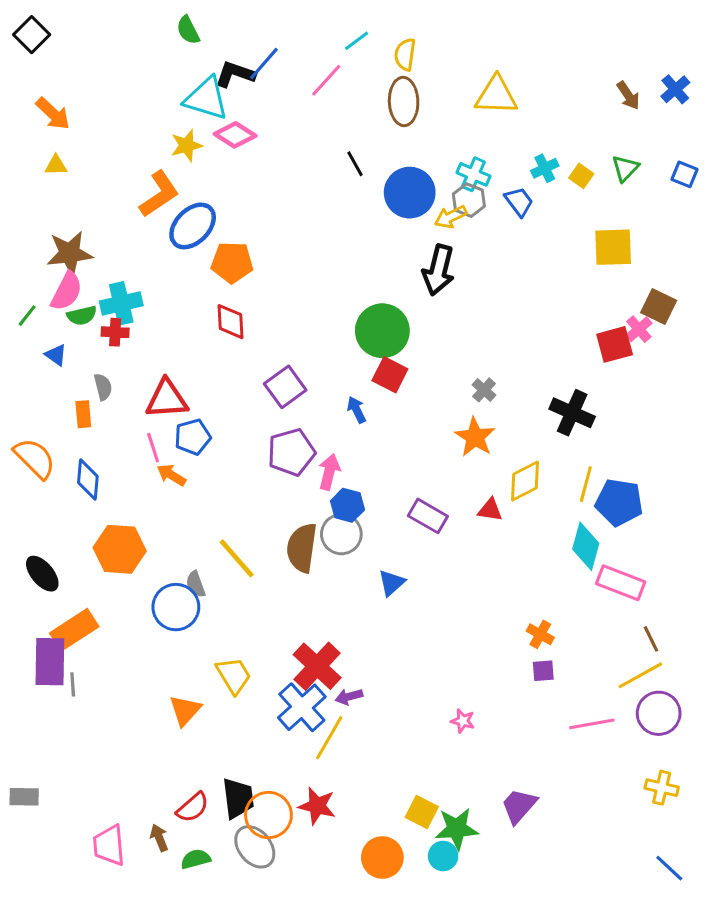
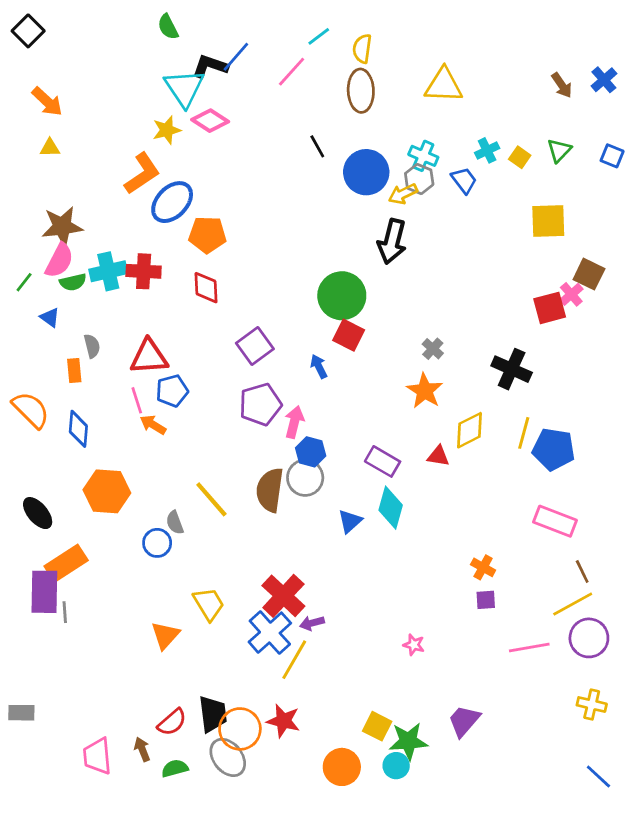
cyan triangle: (206, 98) -> (184, 88), turned 39
red cross: (115, 332) -> (144, 271), moved, size x1.4
cyan diamond: (586, 546) -> (391, 508), moved
blue circle: (176, 607) -> (157, 543), size x0.7

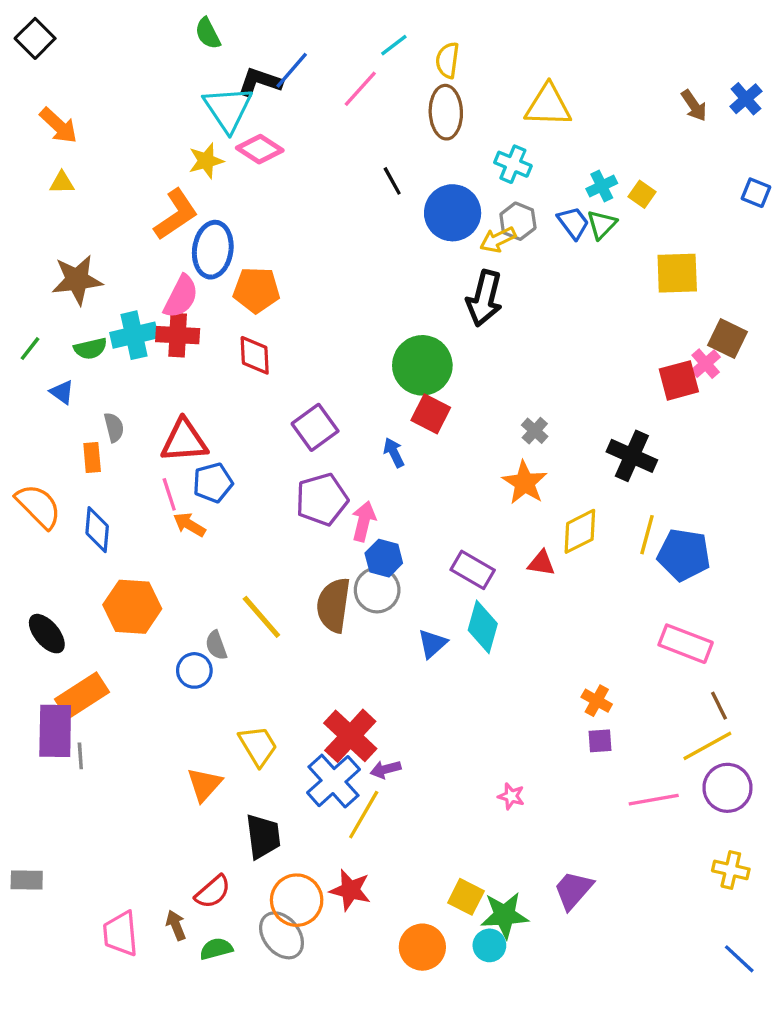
green triangle: (559, 150) -> (602, 225), moved
cyan cross: (423, 156) -> (513, 164), moved
blue ellipse: (172, 202) -> (213, 250), turned -36
pink semicircle: (59, 260) -> (181, 297), moved
black trapezoid: (213, 714) -> (263, 836), moved

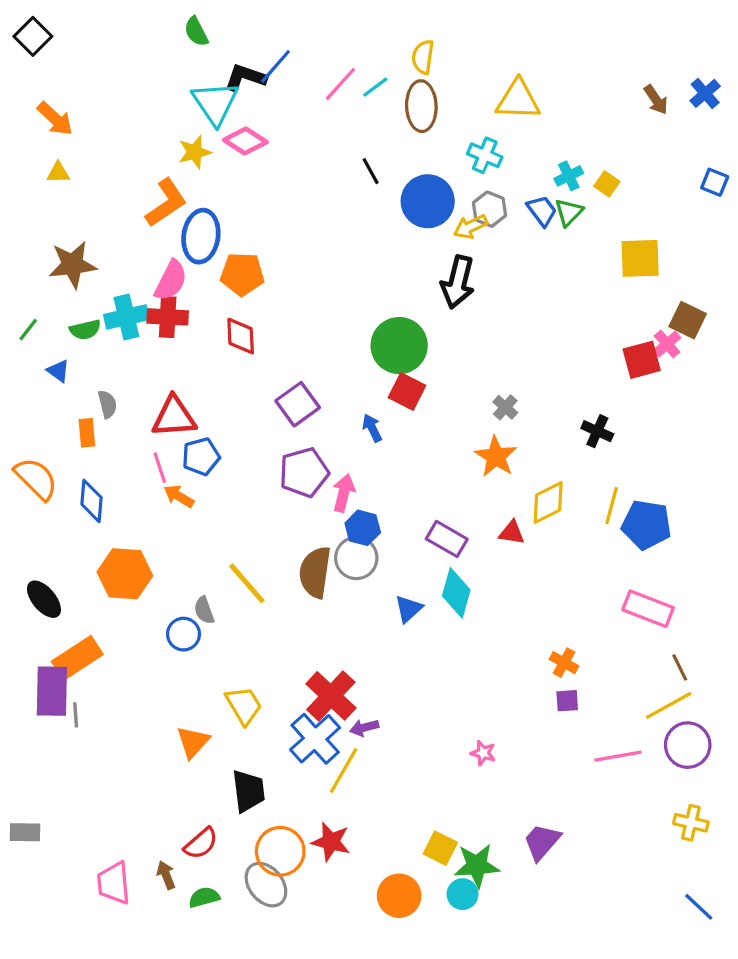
cyan line: (394, 45) -> (375, 87), moved
black cross: (632, 456) -> (597, 431), size x0.7

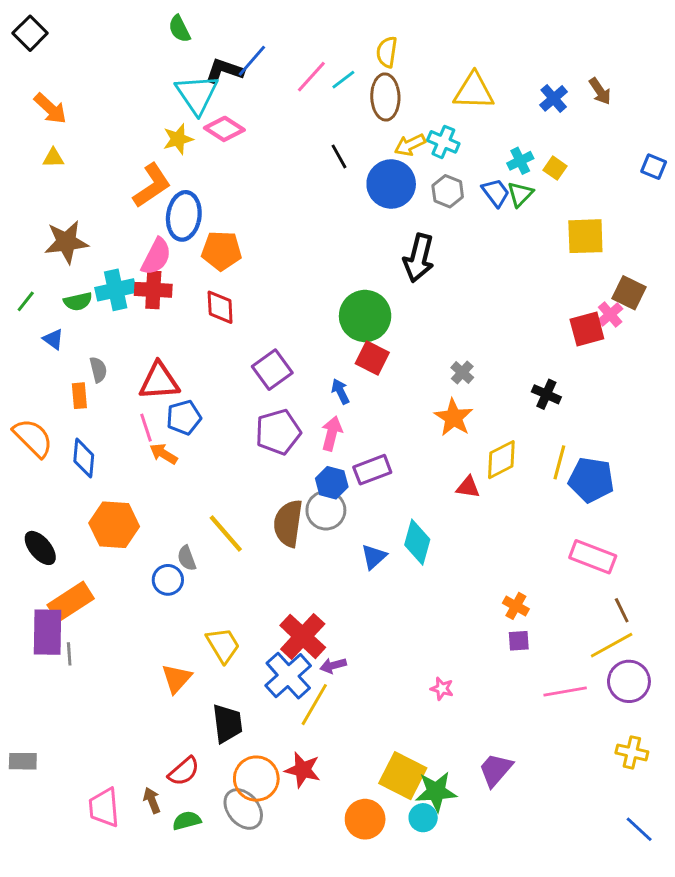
blue cross: (705, 93) -> (554, 98), moved
yellow arrow: (470, 227) -> (410, 145), moved
pink arrow: (344, 493) -> (332, 433), moved
purple rectangle: (447, 539) -> (372, 470), moved, turned -51
yellow square: (440, 848) -> (403, 776), size x1.5

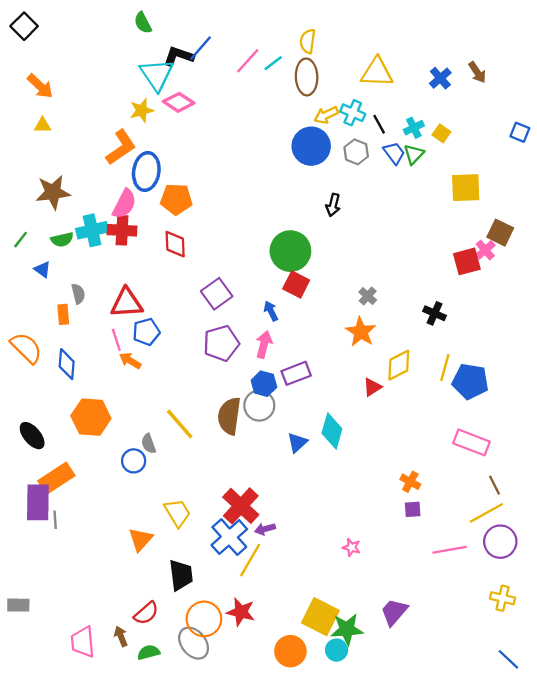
black line: (339, 156) -> (379, 124), moved
black arrow: (419, 258) -> (333, 205), size x0.6
red triangle: (468, 487) -> (372, 387), turned -42

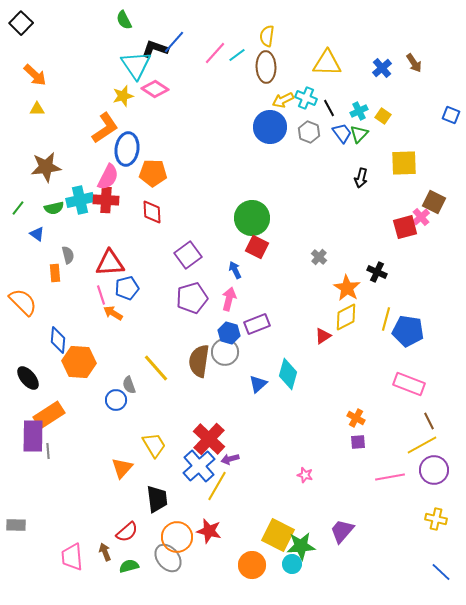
black arrow: (333, 205) -> (361, 178), moved
orange star: (361, 332) -> (347, 288), moved
blue diamond: (67, 364) -> (58, 340), moved

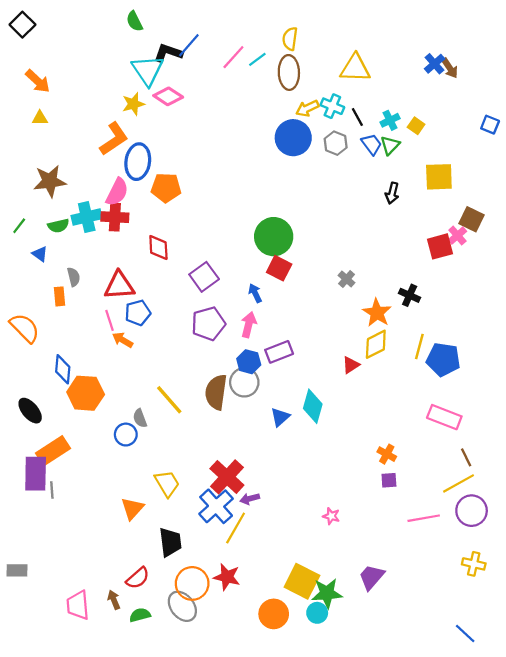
blue cross: (382, 68) -> (435, 64), moved
red diamond: (152, 212) -> (158, 247), moved
blue line: (441, 572) -> (465, 633), moved

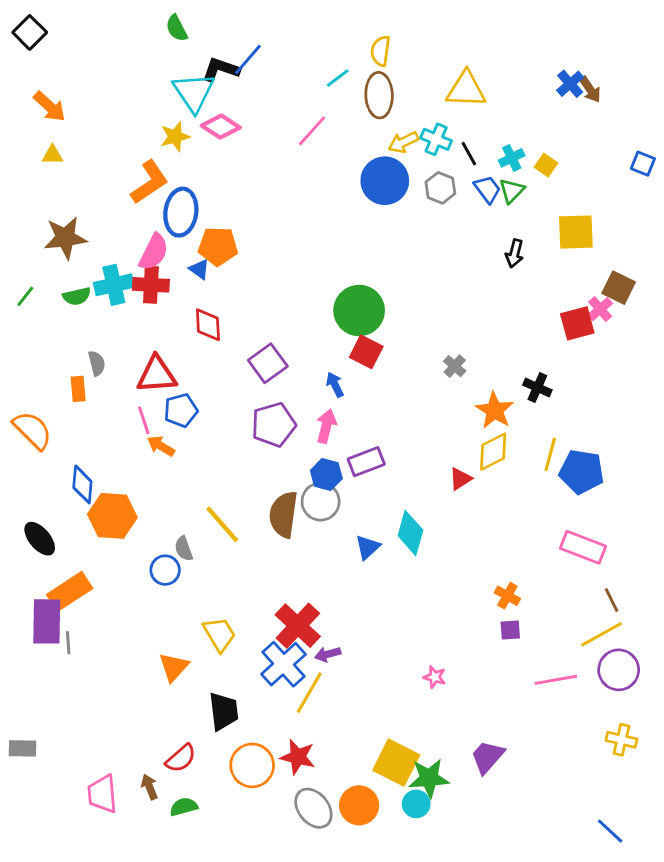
pink line: (233, 57) -> (312, 131), moved
blue triangle: (40, 254) -> (199, 269), moved
gray ellipse: (182, 606) -> (313, 808), moved

